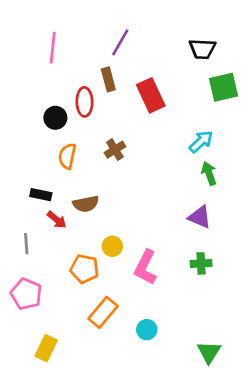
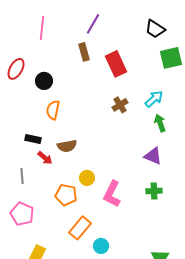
black trapezoid: (202, 49) -> (155, 29), turned 30
red ellipse: (85, 102) -> (16, 69), moved, turned 30
brown cross: (115, 150) -> (120, 105), moved
cyan circle: (147, 330) -> (101, 246), moved

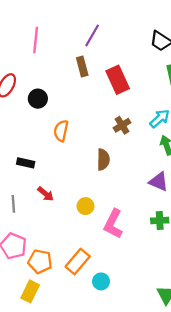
orange semicircle: (53, 110) -> (61, 131), moved
brown semicircle: (67, 146) -> (103, 160), moved, turned -78
red arrow: (45, 158) -> (46, 194), moved
orange pentagon: (66, 195) -> (40, 261), moved

